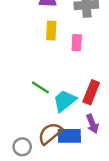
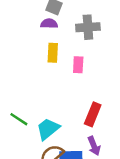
green line: (40, 87) -> (19, 119), moved
cyan trapezoid: (65, 101) -> (48, 129), moved

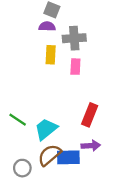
gray cross: (88, 27) -> (74, 38), moved
purple arrow: (94, 146) -> (91, 146), turned -72

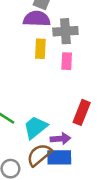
purple semicircle: (47, 26) -> (37, 19), size x1.5
purple arrow: (91, 146) -> (60, 139), moved

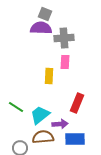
yellow rectangle: (40, 49) -> (49, 76), moved
brown semicircle: (39, 155) -> (43, 137), turned 35
blue rectangle: (59, 157) -> (75, 139), moved

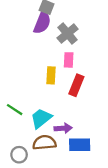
purple semicircle: (41, 28) -> (42, 22), turned 110
gray cross: (64, 38) -> (68, 34), turned -36
red rectangle: (77, 103) -> (76, 85), moved

